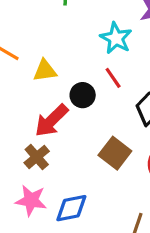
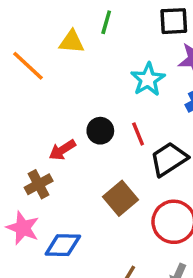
yellow triangle: (45, 71) -> (72, 42), moved
red line: (113, 78) -> (138, 134), moved
red arrow: (52, 121) -> (62, 150), size x0.7

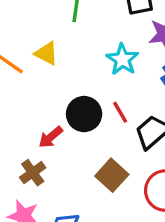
yellow triangle: (72, 42) -> (46, 53), moved, turned 30
black circle: (100, 131) -> (84, 114), size x1.4

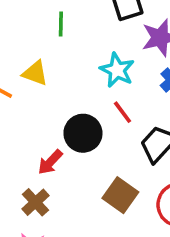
red line: (120, 112) -> (122, 112), moved

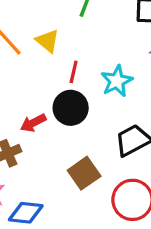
cyan star: (117, 70) -> (117, 81), moved
red line: (122, 112) -> (74, 72), moved, turned 30

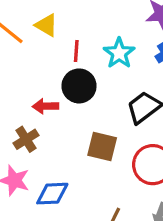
red arrow: (33, 123) -> (45, 106), turned 35
brown square: (84, 173) -> (102, 147), turned -32

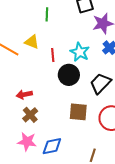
black circle: (79, 86) -> (69, 75), moved
red arrow: (45, 106) -> (24, 94), moved

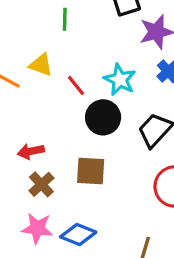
red line: (53, 55) -> (76, 85), turned -32
brown square: (78, 112) -> (91, 171), moved
blue diamond: (52, 146) -> (78, 235), turned 35

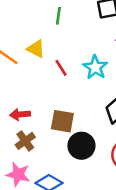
black circle: (103, 117) -> (81, 146), moved
brown square: (91, 171) -> (62, 121), moved

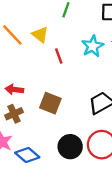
cyan star: (95, 67) -> (93, 46), moved
black circle: (81, 146) -> (70, 147), moved

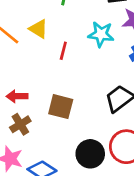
cyan star: (93, 46) -> (101, 34), turned -30
red line: (59, 56) -> (63, 51), turned 42

